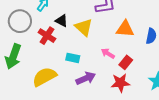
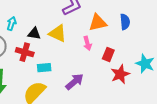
pink arrow: (108, 53) -> (87, 43), moved, turned -120
cyan rectangle: (73, 58) -> (44, 68), moved
red star: (120, 83) -> (120, 74), moved

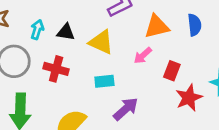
black triangle: (34, 34) -> (66, 32), moved
pink arrow: (87, 43) -> (143, 55), turned 64
cyan rectangle: (44, 68) -> (104, 81), moved

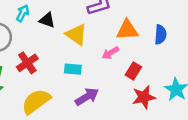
red cross: (56, 69) -> (27, 63), moved, turned 30

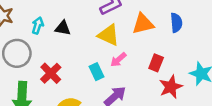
yellow triangle: (76, 35) -> (109, 35), moved
pink arrow: (110, 53) -> (118, 60), moved
cyan rectangle: (73, 69) -> (96, 72), turned 70

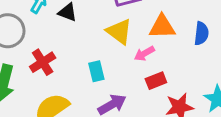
pink arrow: (118, 60) -> (144, 54), moved
red rectangle: (156, 63) -> (156, 81), moved, turned 35

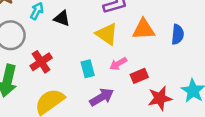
pink arrow: (144, 54) -> (118, 64), moved

